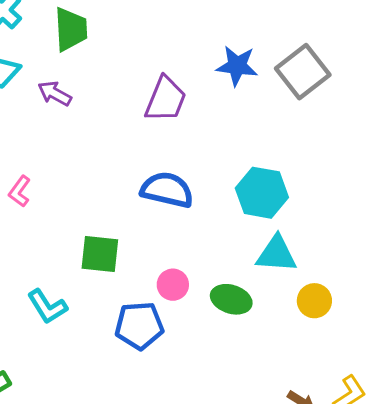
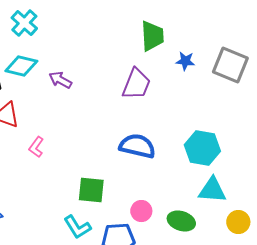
green trapezoid: (71, 29) -> (152, 36), moved
blue star: (237, 66) -> (185, 61), size x0.7
gray square: (303, 72) -> (230, 65), turned -30
cyan L-shape: (47, 307) -> (77, 227), moved

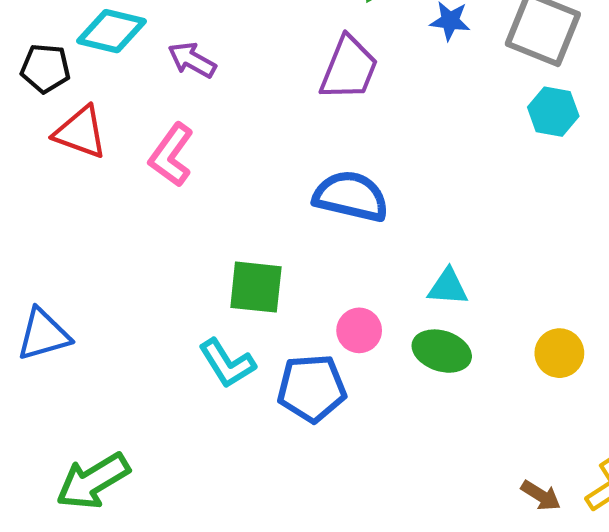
pink L-shape: (36, 147) -> (171, 155), moved, size x1.4
cyan hexagon: (202, 148) -> (553, 112), moved, size x0.7
cyan triangle: (212, 190) -> (448, 287), moved, size x0.7

